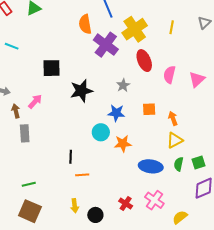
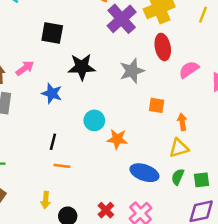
pink semicircle: (169, 75) -> (189, 70), turned 30
gray star: (123, 85) -> (132, 71), size x1.5
blue star: (116, 113) -> (52, 93), moved

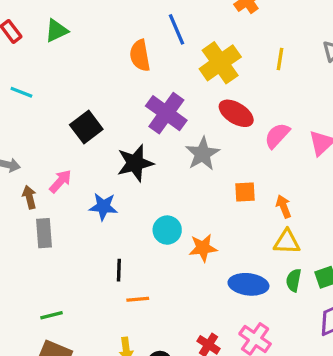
purple cross: (122, 19) -> (166, 113), moved
black square: (52, 33) -> (86, 127), turned -35
red ellipse: (163, 47) -> (236, 113), turned -35
yellow triangle: (179, 148) -> (287, 242), turned 30

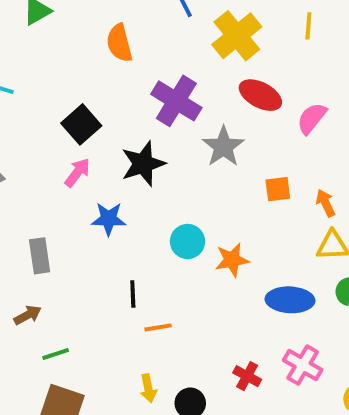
orange semicircle: (140, 55) -> (119, 43), moved
pink arrow: (60, 181) -> (77, 173), moved
brown arrow: (29, 197) -> (28, 315), moved, turned 80

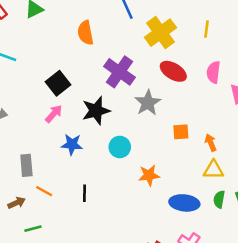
pink semicircle: (312, 118) -> (213, 72), moved, turned -35
cyan circle: (188, 241) -> (120, 147), moved
orange line: (158, 327) -> (44, 191), moved, turned 35

